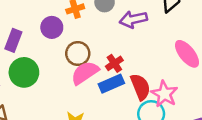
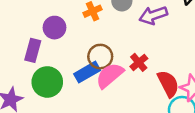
purple circle: (52, 27) -> (55, 28), moved
blue rectangle: (111, 84) -> (87, 72), moved

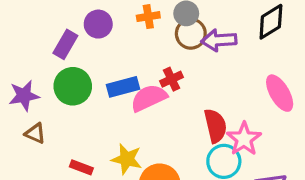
brown circle: (100, 57) -> (191, 34), moved
red cross: (139, 62) -> (172, 79), moved

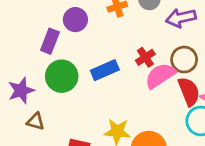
brown circle: (191, 34) -> (184, 60), moved
pink semicircle: (149, 98) -> (160, 76), moved

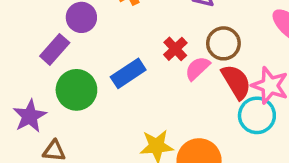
purple rectangle: (50, 41) -> (55, 49), turned 30
pink semicircle: (160, 76) -> (197, 68), size x0.7

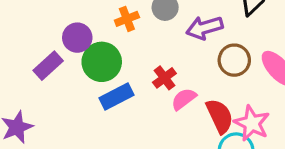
brown circle: (223, 43) -> (234, 60), moved
green circle: (76, 90) -> (102, 62), moved

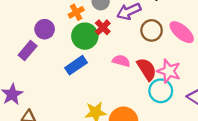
green circle: (102, 62) -> (85, 36), moved
red cross: (164, 78) -> (103, 27), moved
pink semicircle: (184, 99) -> (121, 61), turned 60

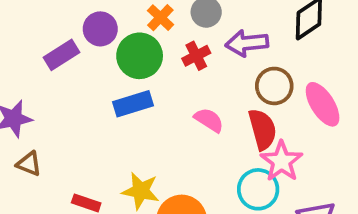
orange cross: (76, 12) -> (160, 18), turned -35
green circle: (85, 36) -> (140, 56), moved
red semicircle: (147, 69) -> (262, 129), moved

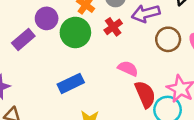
blue rectangle: (133, 104) -> (71, 83), moved
red semicircle: (262, 129) -> (145, 94), moved

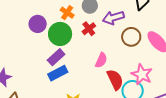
purple rectangle: (23, 40) -> (56, 57), moved
pink semicircle: (128, 68) -> (101, 60), turned 91

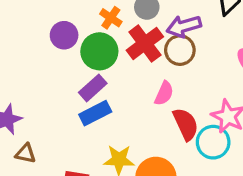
red cross: (89, 29) -> (145, 43), size x1.6
brown circle: (131, 37) -> (180, 50), moved

